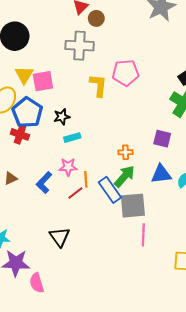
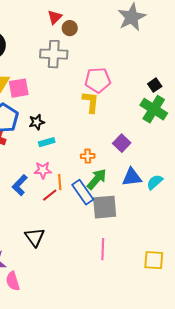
yellow L-shape: (98, 85) -> (91, 102), moved
purple square: (162, 139) -> (122, 143), moved, turned 30
orange cross: (126, 152) -> (88, 156), moved
pink line: (143, 235) -> (103, 249), moved

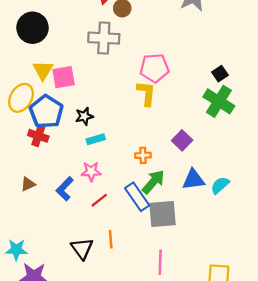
orange line: (60, 182) -> (111, 239), moved

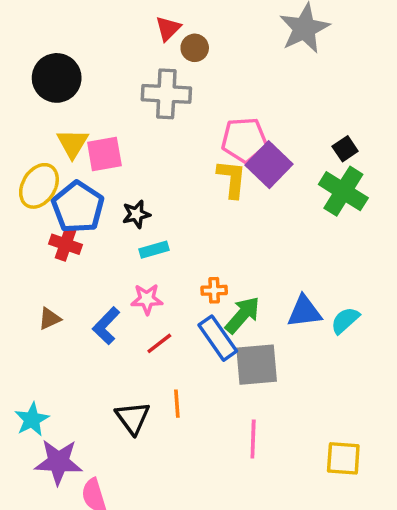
purple square: (182, 140) -> (269, 165), moved, size x1.4
orange cross: (143, 155) -> (214, 290), moved
cyan star: (16, 250) -> (32, 419), turned -30

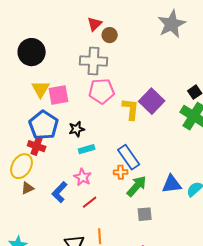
pink pentagon: (244, 140) -> (102, 91), moved
yellow ellipse: (39, 186) -> (22, 166), moved
pink star: (147, 299) -> (83, 177), turned 30
blue rectangle: (218, 338) -> (129, 157), moved
gray square: (257, 365) -> (145, 214), size x0.6

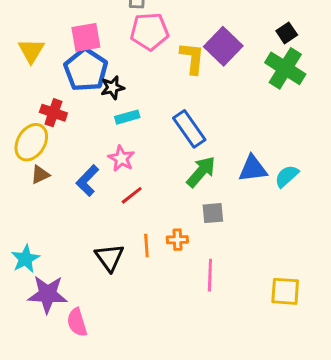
yellow triangle: (41, 89) -> (31, 51), moved
blue pentagon: (44, 125) -> (86, 70), moved
orange cross: (121, 172) -> (177, 240), moved

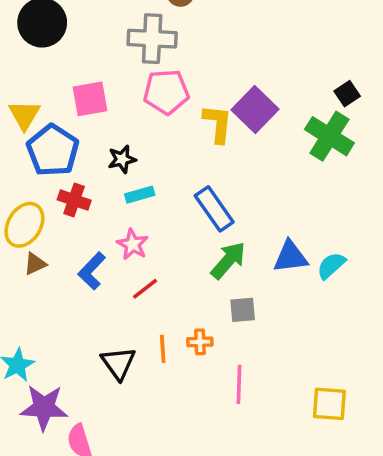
black square: (287, 33) -> (347, 94), moved
blue pentagon: (86, 70) -> (53, 150), moved
red cross: (53, 113) -> (74, 200), moved

